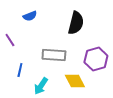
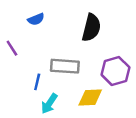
blue line: (20, 70) -> (37, 82), moved
yellow diamond: (75, 81) -> (90, 98), turned -65

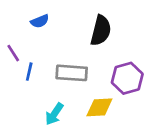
blue line: (37, 82) -> (29, 72), moved

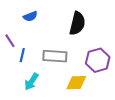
cyan arrow: (54, 114) -> (31, 82), moved

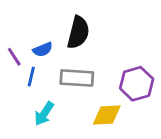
blue semicircle: (30, 16) -> (43, 50), moved
black semicircle: (77, 23) -> (78, 32), moved

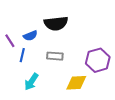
black semicircle: (78, 32) -> (56, 23), turned 70
gray rectangle: (77, 78) -> (55, 56), size x0.7

